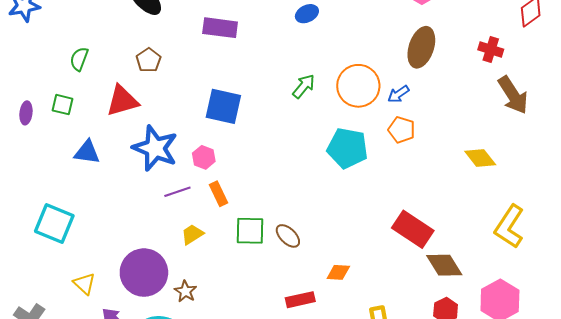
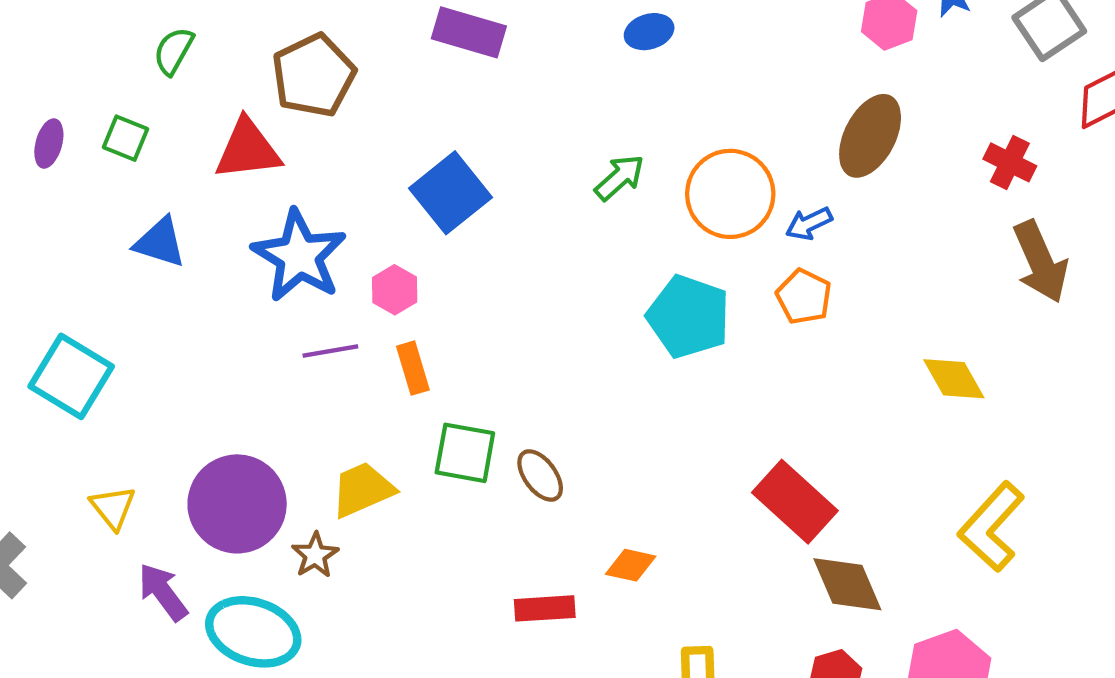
brown pentagon: (149, 60) -> (314, 75), size x1.6
blue square: (223, 106) -> (450, 193), turned 30
yellow trapezoid: (192, 234) -> (363, 490), moved, size x1.4

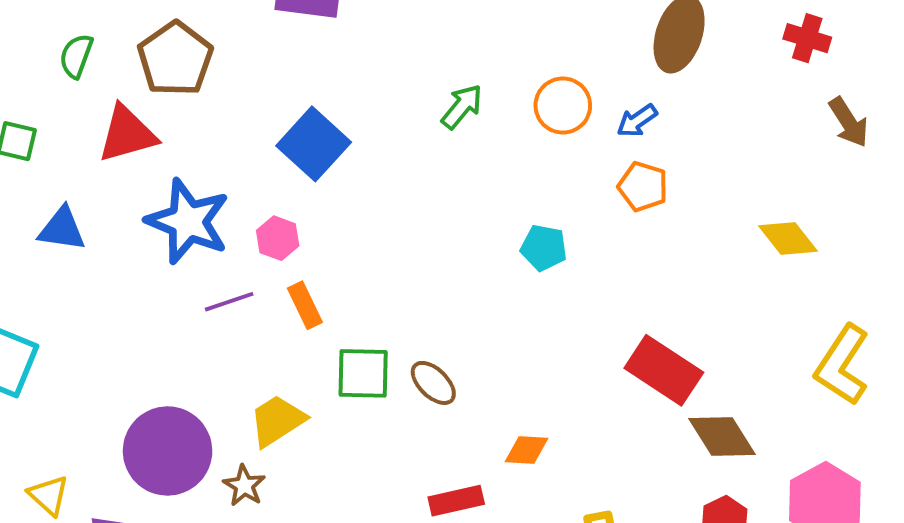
green semicircle: (174, 51) -> (76, 56), moved
orange circle: (730, 194) -> (563, 105), size x0.7
brown arrow: (1041, 262) -> (849, 122), size x0.7
cyan pentagon: (688, 317) -> (544, 248), moved, size x0.6
yellow triangle: (113, 508) -> (49, 495), moved

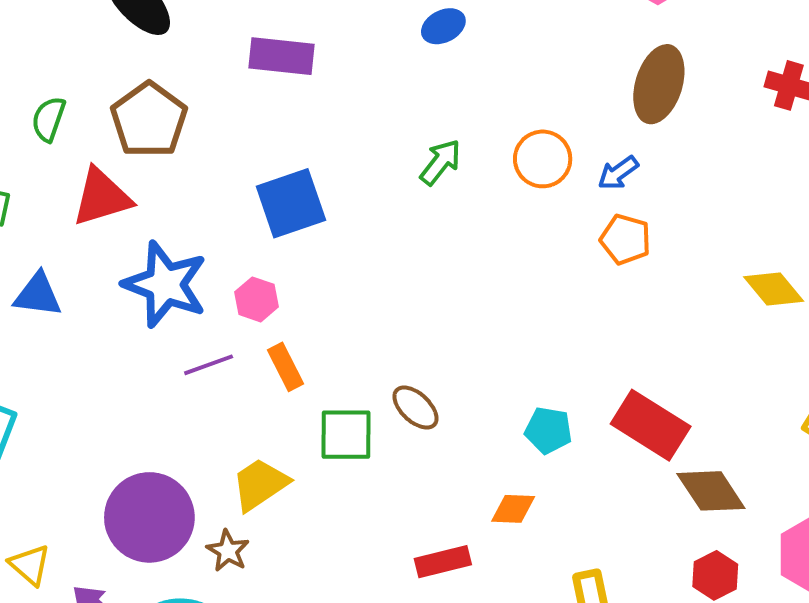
blue square: (314, 144) -> (291, 203), turned 30
cyan pentagon: (544, 248) -> (548, 430), moved
brown ellipse: (433, 383) -> (415, 408), moved

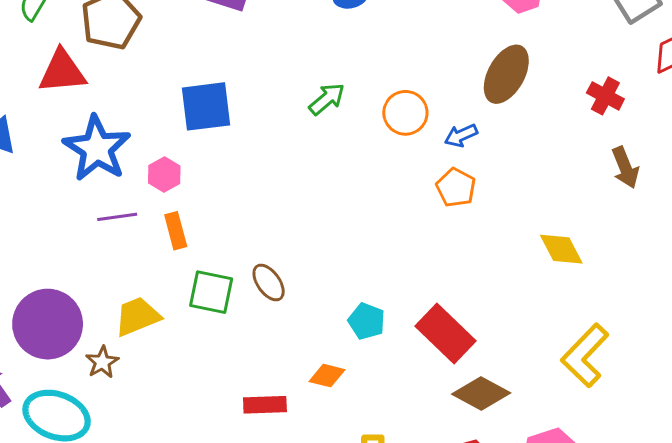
brown diamond: (711, 491) -> (481, 393), turned -40

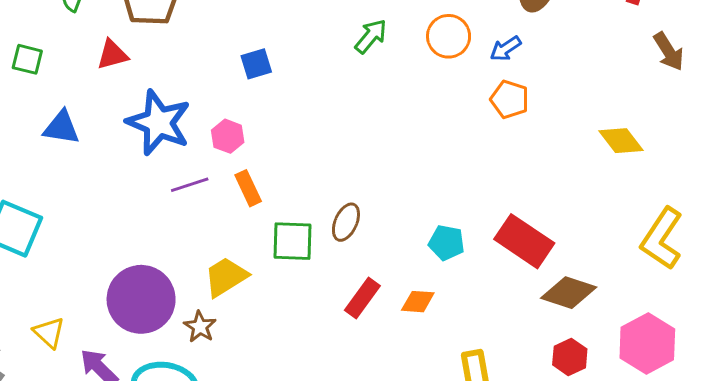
red triangle: (62, 72) -> (112, 55), size x0.7
blue square: (206, 106) -> (256, 64), size x0.6
brown ellipse: (269, 283) -> (346, 222), turned 69
red rectangle: (265, 405) -> (362, 298), moved, turned -42

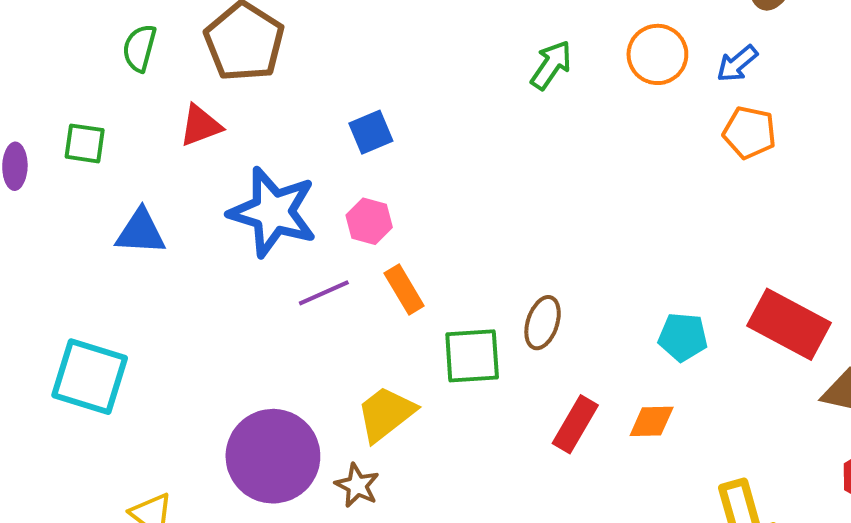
blue square: (256, 64) -> (371, 132), moved

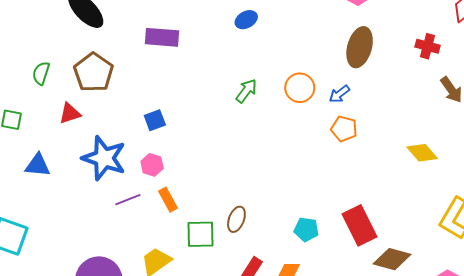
red rectangle: (789, 324) -> (360, 225), turned 33

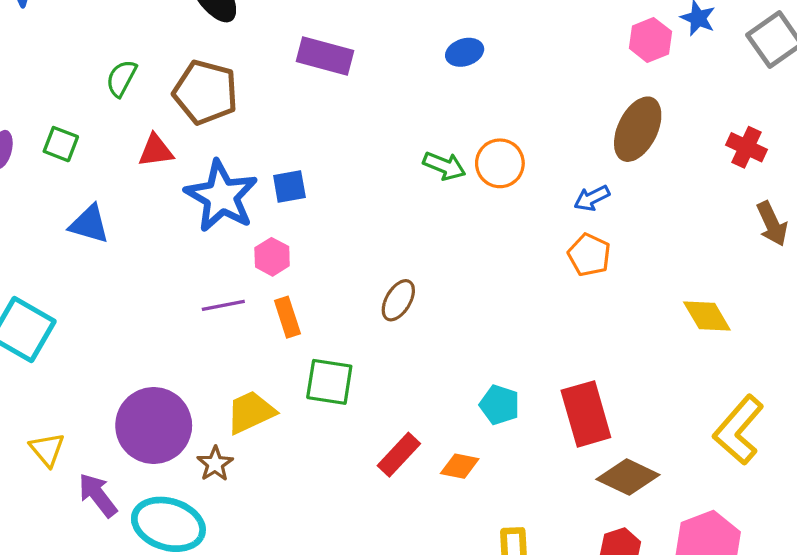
brown pentagon: (94, 72) -> (205, 92), turned -30
orange circle: (300, 88) -> (500, 163), moved
green arrow: (246, 91) -> (444, 166), turned 65
blue star: (104, 158) -> (221, 196), moved
brown ellipse: (236, 219) -> (398, 300), moved

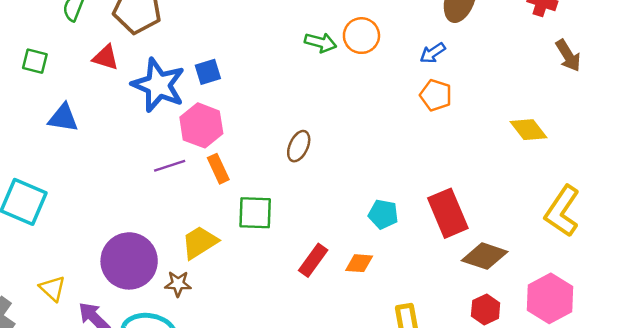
red triangle: (156, 151) -> (106, 57), turned 32
pink hexagon: (272, 257) -> (201, 125), size x1.6
brown star: (215, 464) -> (178, 284), turned -30

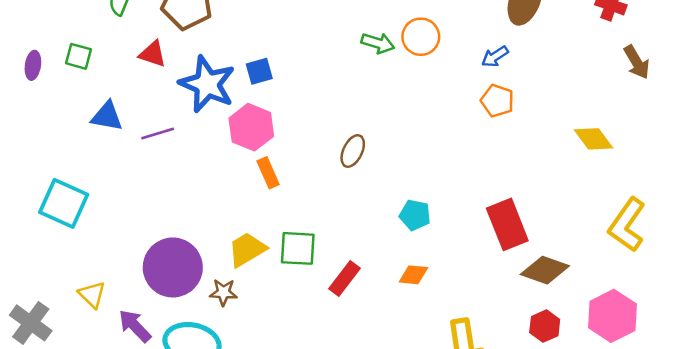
purple line: (170, 166) -> (158, 133), moved
green square: (255, 213) -> (298, 248), moved
cyan pentagon: (383, 214) -> (415, 215), moved
red rectangle: (313, 260) -> (344, 278), moved

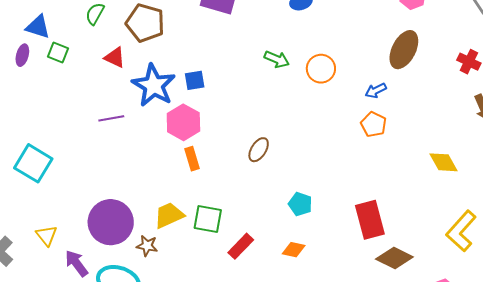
green arrow: (378, 43) -> (277, 59), moved
blue triangle: (107, 116) -> (38, 27), moved

